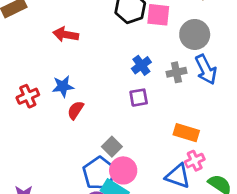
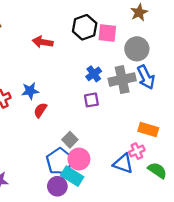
red arrow: (66, 34) -> (43, 42), moved
gray cross: (176, 72) -> (122, 80), size x1.6
orange rectangle: (186, 133) -> (148, 129), moved

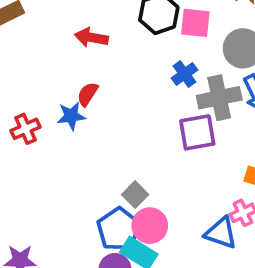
blue cross: (94, 74) -> (184, 74), moved
purple square: (91, 100) -> (197, 132), moved, size x1.5
red semicircle: (40, 110) -> (88, 94), moved

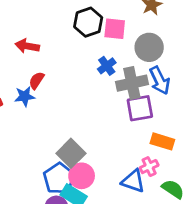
red arrow: (91, 37) -> (27, 46), moved
purple square: (197, 132) -> (140, 108), moved
gray square: (135, 195) -> (71, 153), size x1.5

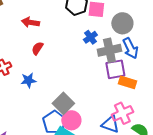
blue star: (25, 96) -> (28, 80), moved
orange rectangle: (162, 141) -> (127, 82), moved
pink cross: (149, 167) -> (122, 113), size x1.5

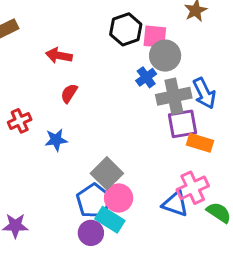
gray circle: (122, 23) -> (165, 56), moved

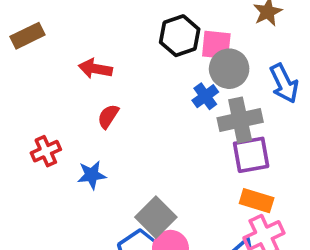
blue arrow: (204, 93) -> (284, 83), moved
orange rectangle: (200, 143) -> (257, 201), moved

